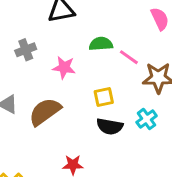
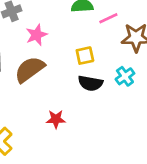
pink line: (129, 57) -> (108, 18), turned -60
pink star: (64, 67) -> (37, 35), moved, turned -30

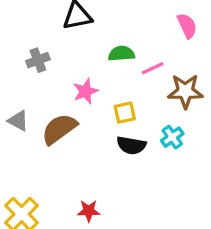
pink star: (37, 35) -> (85, 91), moved
red star: (56, 119) -> (89, 211), moved

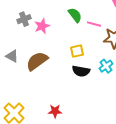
green semicircle: (121, 54) -> (75, 15), turned 56
pink line: (153, 68) -> (94, 24), turned 40
pink star: (85, 91) -> (42, 26), moved

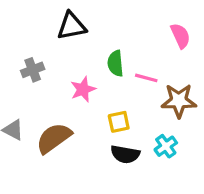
green semicircle: (75, 15) -> (115, 63), turned -147
pink star: (42, 26) -> (83, 89), moved

